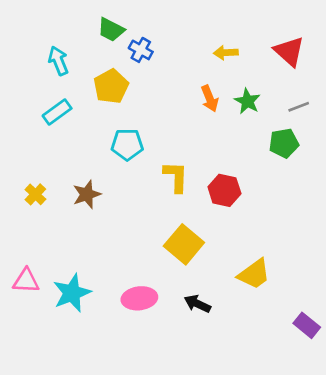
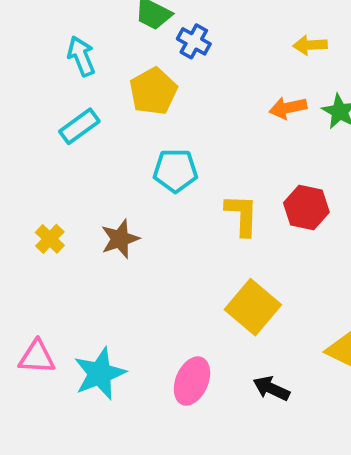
orange arrow: (210, 99) -> (288, 108), turned 100
red hexagon: (224, 190) -> (306, 207), moved
pink ellipse: (139, 298) -> (192, 381), turned -60

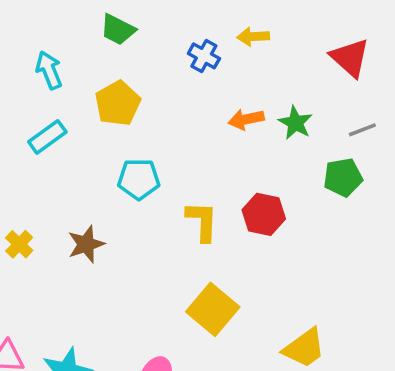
blue cross: (194, 41) -> (204, 56), moved
yellow arrow: (310, 45) -> (253, 37), moved

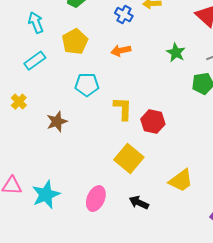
orange arrow: (246, 119) -> (121, 51), moved
red hexagon: (264, 214) -> (153, 122), moved
yellow cross: (19, 244) -> (19, 102), moved

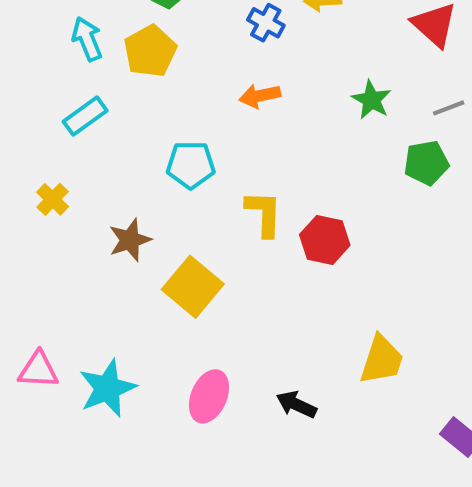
yellow pentagon: (75, 42) -> (150, 51), moved
yellow square: (129, 159) -> (193, 287), moved
yellow trapezoid: (181, 181) -> (382, 360), turned -36

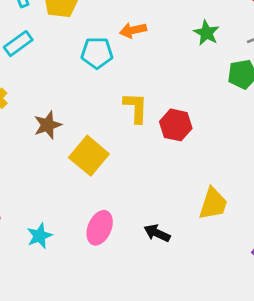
cyan pentagon: (191, 165) -> (97, 53), moved
cyan star: (107, 388) -> (40, 236), moved, size x0.7

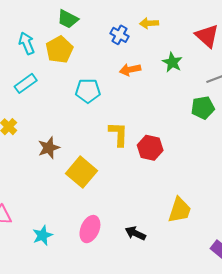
orange arrow: (133, 30) -> (130, 70), moved
green star: (206, 33) -> (172, 62), moved

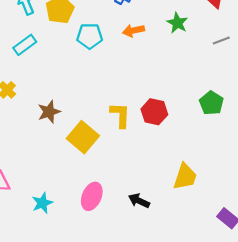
cyan pentagon: (88, 91) -> (90, 36), moved
green pentagon: (203, 108) -> (211, 103), moved, turned -30
yellow L-shape: (118, 134) -> (120, 115), moved

